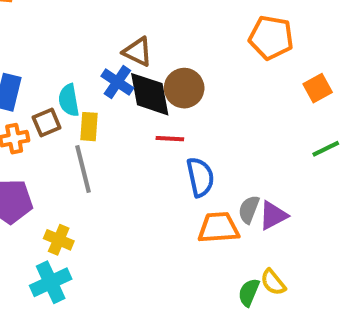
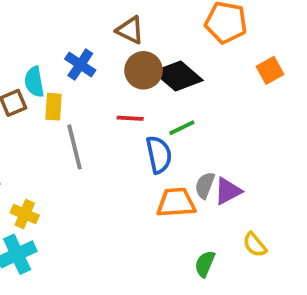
brown triangle: (138, 52) -> (130, 30), moved
black diamond: (150, 94) -> (178, 76), moved, turned -39
green line: (326, 149) -> (182, 128), moved
gray line: (83, 169) -> (75, 147), moved
yellow semicircle: (273, 282) -> (255, 245), moved

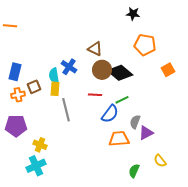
cyan semicircle: (34, 82) -> (54, 76), moved
blue semicircle: (159, 155) -> (110, 114), turned 48
gray semicircle: (205, 185) -> (135, 122), moved

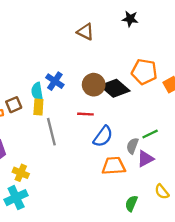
orange pentagon: (145, 45) -> (144, 72), moved
brown triangle: (95, 49) -> (85, 32), moved
green line: (122, 100) -> (150, 134), moved

